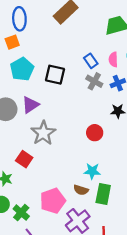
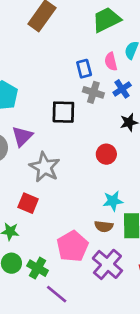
blue rectangle: (91, 61) -> (84, 69), turned 32
black square: (55, 75) -> (63, 112), moved

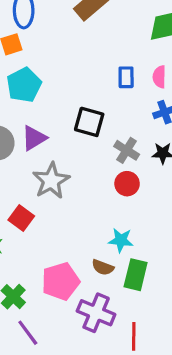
gray cross: (93, 92) -> (127, 150), moved
purple cross: (107, 264) -> (96, 313), turned -32

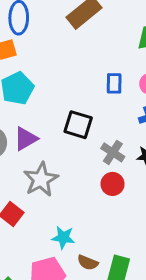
cyan star: (121, 240) -> (63, 237), moved

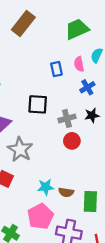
gray cross: (113, 152) -> (67, 118), turned -35
brown semicircle: (88, 263) -> (66, 192), moved

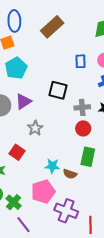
brown rectangle: (23, 24) -> (52, 27), moved
gray star: (20, 149) -> (35, 128), size x0.7
green rectangle: (90, 201) -> (88, 157), moved

